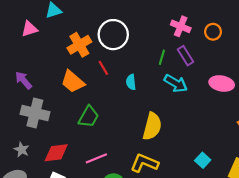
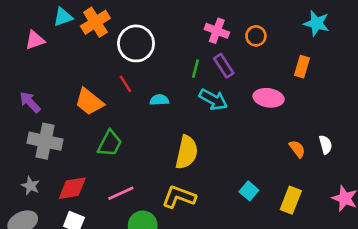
orange cross: (79, 45) -> (95, 22), moved
cyan semicircle: (131, 82) -> (159, 100), turned 96

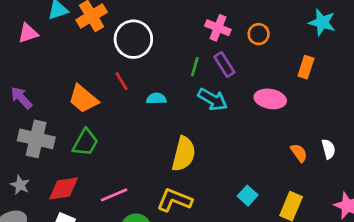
green trapezoid: (110, 143) -> (85, 142), moved

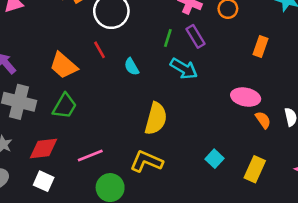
orange rectangle: (306, 67) -> (261, 47), moved
cyan semicircle: (156, 99) -> (132, 67), turned -120
pink ellipse: (270, 99) -> (246, 97), moved

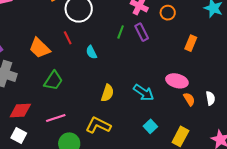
cyan arrow: (184, 69) -> (144, 93), moved
green trapezoid: (65, 106) -> (53, 81), moved
yellow semicircle: (156, 119) -> (107, 93), size x0.7

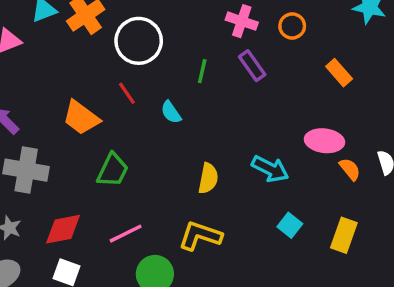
green line: (121, 32) -> (202, 71), moved
orange rectangle: (191, 43) -> (339, 73), turned -56

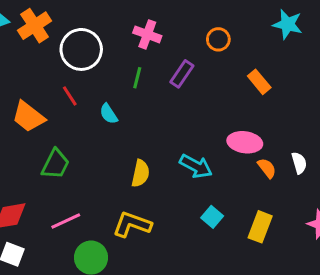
pink cross: (242, 21) -> (147, 34), moved
purple rectangle: (252, 66) -> (182, 74), turned 68

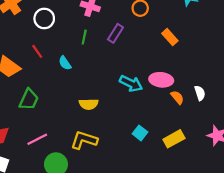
white circle: (81, 49) -> (44, 18), size x0.7
cyan arrow: (196, 166) -> (131, 83), moved
yellow semicircle: (140, 173) -> (89, 104), turned 78
yellow rectangle: (260, 227) -> (174, 139), turned 42

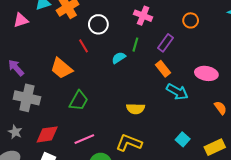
orange rectangle: (170, 37) -> (163, 69), moved
red line: (37, 51) -> (84, 46), moved
cyan semicircle: (65, 63) -> (119, 58), moved, turned 88
pink ellipse: (161, 80) -> (206, 73), moved

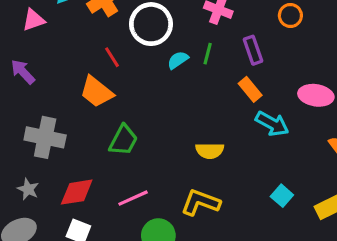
white circle: (98, 24) -> (151, 24), size x1.4
purple rectangle: (165, 43) -> (253, 50), turned -54
red line: (84, 46) -> (112, 57), moved
cyan semicircle: (119, 58) -> (178, 60), moved
purple arrow: (16, 68) -> (23, 72), moved

